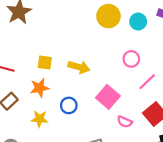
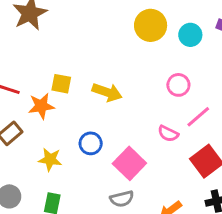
orange star: (39, 88) -> (41, 106), moved
pink square: (108, 97) -> (129, 163), moved
pink semicircle: (125, 122) -> (168, 134), moved

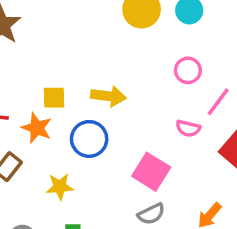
orange star: (41, 106) -> (37, 128), turned -30
blue circle: (91, 143) -> (89, 139), moved, size x1.4

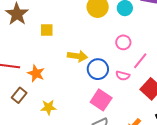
yellow square: (54, 98) -> (47, 30), moved
blue circle: (89, 139) -> (98, 69), moved

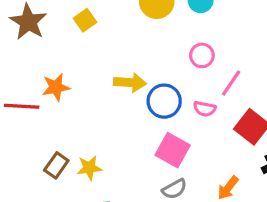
yellow square: (47, 30) -> (85, 20), moved, turned -32
orange star: (36, 73) -> (56, 87), moved, turned -30
brown rectangle: (19, 95) -> (56, 165), moved

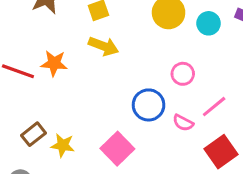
pink circle: (202, 55) -> (183, 74), moved
yellow arrow: (130, 83) -> (103, 46), moved
pink square: (173, 150) -> (117, 149), moved

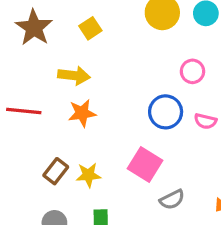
yellow arrow: (103, 46) -> (74, 76), moved
orange star: (54, 63) -> (82, 113), moved

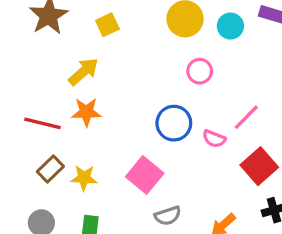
pink circle: (192, 71) -> (200, 71), moved
yellow arrow: (74, 76) -> (83, 72), turned -56
red line: (24, 111) -> (42, 123), moved

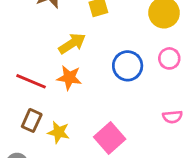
blue circle: (174, 123) -> (128, 66), moved
pink semicircle: (214, 139) -> (172, 117), turned -36
brown rectangle: (50, 169) -> (32, 120), turned -30

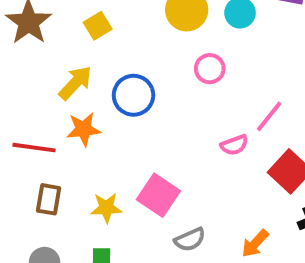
blue circle: (128, 66) -> (133, 95), moved
yellow star: (59, 132) -> (106, 208), moved

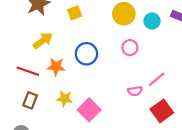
yellow arrow: (75, 83) -> (43, 41), moved
yellow star: (106, 208) -> (65, 99), moved

